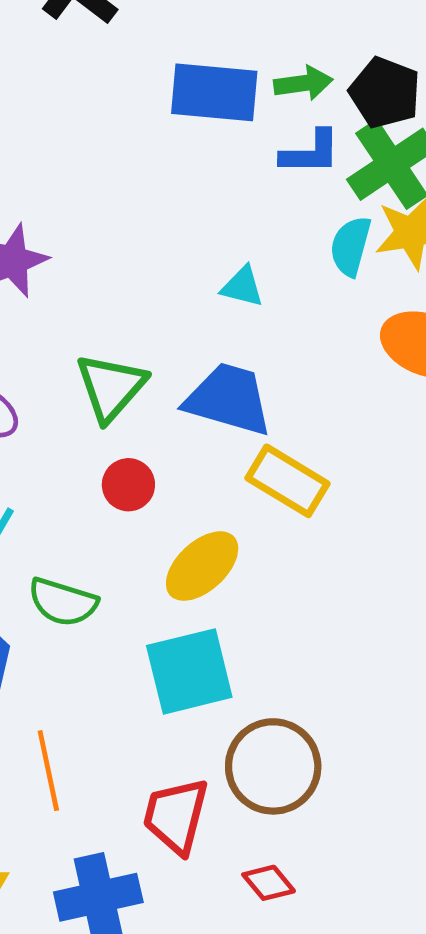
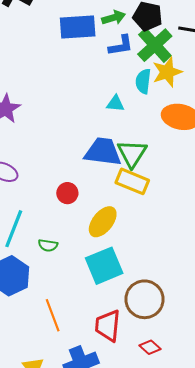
cyan triangle: (242, 287) -> (115, 104), moved
green triangle: (111, 387) -> (132, 153), moved
green semicircle: (63, 602) -> (48, 245), size x0.7

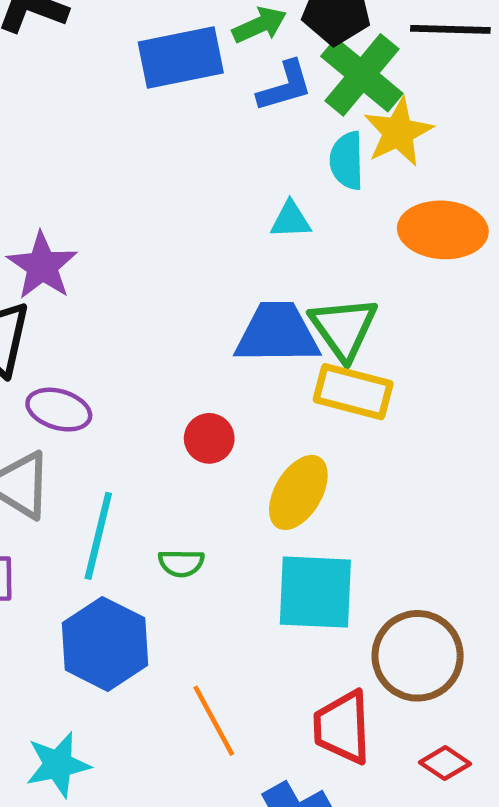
cyan square: (104, 266) -> (315, 592), turned 33

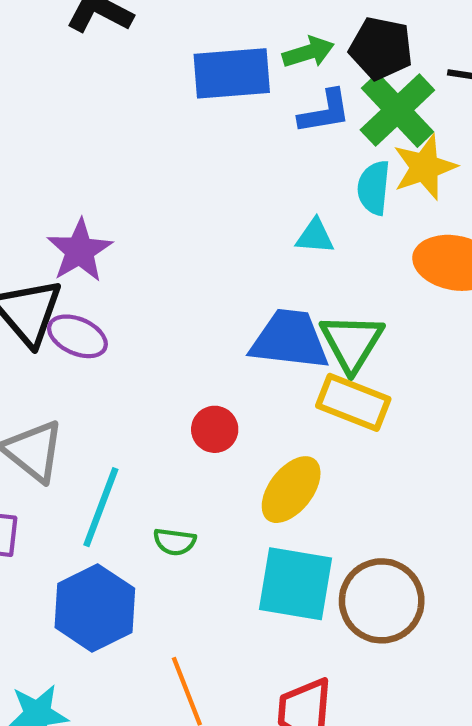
purple ellipse: (59, 410) -> (77, 336), moved
brown circle: (418, 656) -> (382, 601), moved

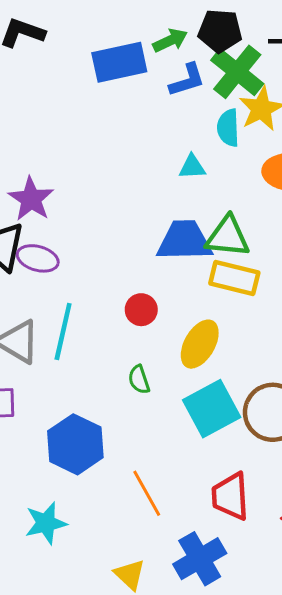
green triangle: (352, 342) -> (228, 237), turned -48
cyan line: (101, 507) -> (63, 331), moved
green semicircle: (175, 542) -> (139, 380), moved, turned 72
cyan square: (296, 584) -> (212, 409), turned -30

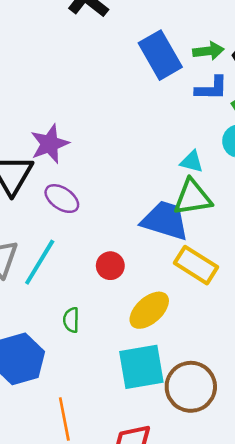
blue rectangle: (119, 62) -> (160, 55), turned 54
green triangle: (228, 237) -> (193, 197), moved, turned -33
purple ellipse: (38, 258) -> (62, 199), moved
green semicircle: (139, 380) -> (71, 320), moved

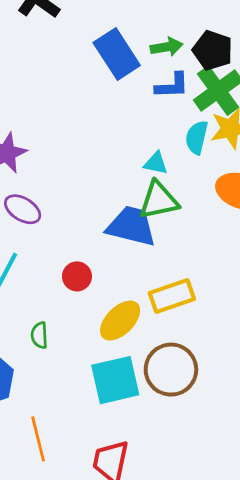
yellow rectangle: (196, 265) -> (172, 296), moved, turned -48
brown circle: (191, 387) -> (171, 370), moved

